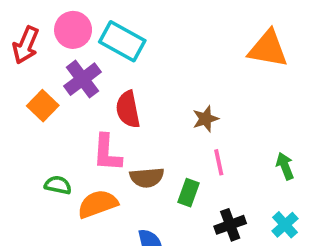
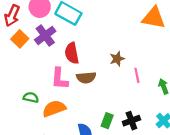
orange square: (43, 106) -> (20, 39), moved
pink line: (219, 162) -> (137, 75), moved
brown semicircle: (147, 177) -> (86, 78), moved
green rectangle: (188, 193) -> (107, 121), moved

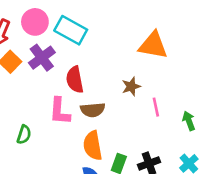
orange triangle: (154, 18) -> (153, 45), moved
green semicircle: (31, 97) -> (24, 135), turned 96
orange semicircle: (54, 108) -> (93, 146), moved, turned -80

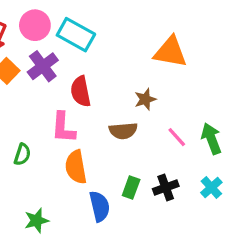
pink line: (156, 107) -> (177, 137), moved, turned -30
brown semicircle: (93, 110) -> (123, 131), moved
green arrow: (189, 121) -> (211, 139), size x1.4
orange semicircle: (93, 146) -> (76, 167), moved

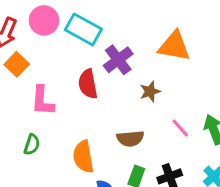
purple cross: (43, 66) -> (118, 60), moved
pink L-shape: (63, 128) -> (42, 101), moved
brown semicircle: (123, 131) -> (130, 139), moved

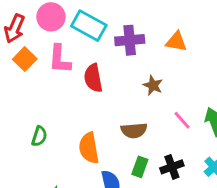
orange triangle: (174, 46) -> (176, 42), size x0.7
purple cross: (118, 60) -> (130, 40), moved, turned 32
brown star: (150, 92) -> (153, 85), turned -30
pink L-shape: (42, 101) -> (60, 59), moved

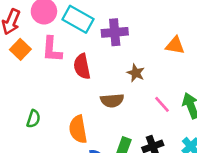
orange triangle: (176, 42) -> (175, 45), moved
brown semicircle: (134, 130) -> (112, 100), moved

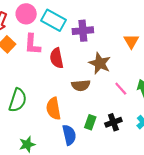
orange triangle: (175, 45) -> (131, 41), turned 49
brown star: (136, 73) -> (100, 63), size x1.5
green semicircle: (33, 119) -> (18, 100), size x1.6

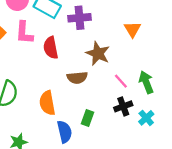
black cross: (113, 122) -> (123, 106), moved

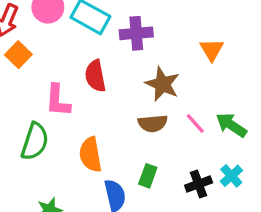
pink L-shape: (24, 33) -> (58, 100), moved
brown semicircle: (77, 78) -> (153, 123), moved
green arrow: (146, 82) -> (231, 125), turned -35
black cross: (123, 106) -> (199, 184), moved

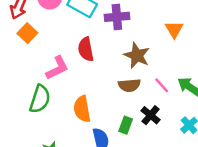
pink L-shape: (58, 100) -> (57, 68), turned -120
black cross: (199, 184) -> (151, 115), moved, turned -30

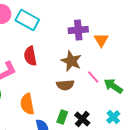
purple cross: (117, 17) -> (78, 30), moved
pink line: (162, 85) -> (93, 77), moved
black cross: (151, 115) -> (82, 119), moved

